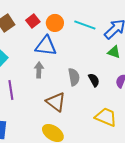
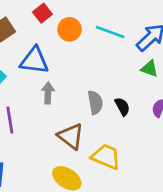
red square: (33, 21) -> (42, 13), moved
blue triangle: (46, 46) -> (34, 60), moved
yellow trapezoid: (106, 117) -> (106, 157), moved

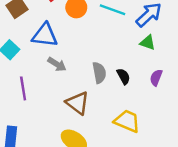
gray arrow: (48, 93) -> (57, 64), turned 120
yellow trapezoid: (106, 157) -> (127, 121), moved

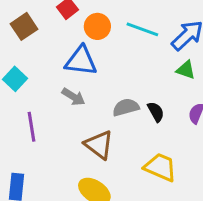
blue triangle: (45, 35) -> (81, 61), moved
gray semicircle: (99, 73) -> (126, 107), turned -95

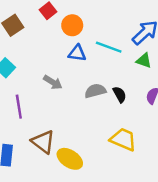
cyan line: (142, 29) -> (109, 47), moved
blue triangle: (81, 61) -> (77, 53), moved, size x0.7
brown triangle: (99, 145) -> (43, 142), moved

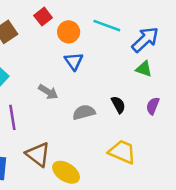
cyan line: (109, 47) -> (107, 26), moved
blue triangle: (77, 53) -> (74, 61), turned 48
gray semicircle: (95, 91) -> (84, 112), moved

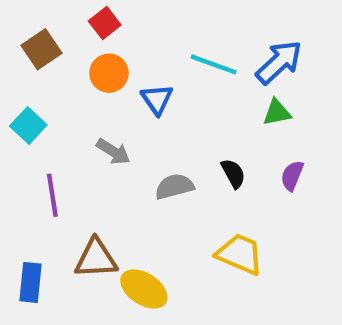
cyan line: (107, 26) -> (214, 64), moved
orange circle: (69, 32) -> (109, 73), moved
green triangle: (144, 69) -> (277, 112), turned -30
brown triangle: (38, 154) -> (96, 258), turned -40

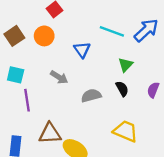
brown square: (41, 49) -> (14, 36), moved
orange circle: (109, 73) -> (44, 36), moved
green triangle: (277, 112) -> (126, 65), moved, turned -35
cyan square: (28, 125) -> (16, 75), moved, turned -30

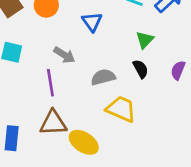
purple line: (27, 100) -> (50, 83), moved
yellow trapezoid: (126, 131) -> (121, 109), moved

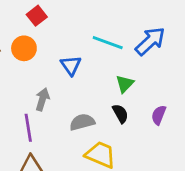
gray arrow: (64, 55) -> (42, 99), turned -105

